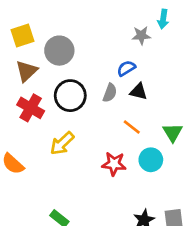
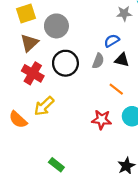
yellow arrow: (62, 143) -> (44, 106), moved

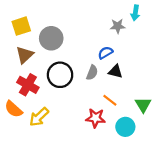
orange semicircle: (18, 120) -> (14, 109), moved
red star: (102, 120) -> (95, 118), moved

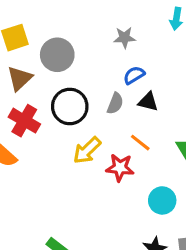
gray star: (118, 26) -> (125, 38), moved
yellow arrow: (39, 117) -> (87, 150), moved
cyan circle: (125, 127) -> (162, 200), moved

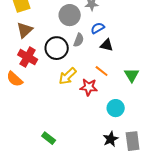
gray circle: (57, 55) -> (70, 15), moved
gray semicircle: (115, 103) -> (79, 40), moved

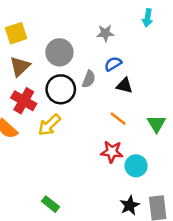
gray circle: (70, 15) -> (59, 52), moved
yellow arrow: (68, 76) -> (49, 125), moved
red star: (89, 87) -> (112, 152), moved

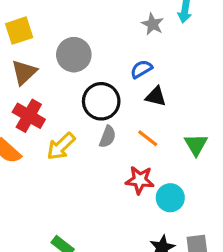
gray star: (105, 33) -> (153, 24), moved, turned 30
gray semicircle: (89, 79) -> (108, 137), moved
black circle: (61, 89) -> (101, 101), moved

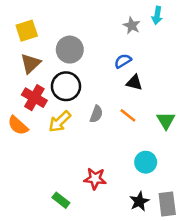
black circle: (101, 101) -> (66, 86), moved
red star: (140, 180) -> (95, 179), moved

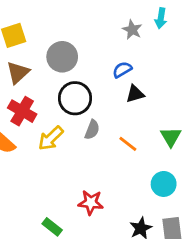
black triangle: (134, 82) -> (135, 94), turned -30
black circle: (66, 86) -> (75, 98), moved
orange line: (128, 115) -> (128, 144), moved
cyan circle: (146, 162) -> (164, 184), moved

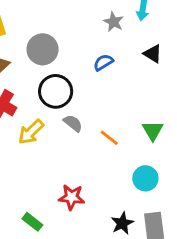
black triangle: (135, 94) -> (153, 54), moved, turned 48
gray semicircle: (92, 130) -> (73, 123), turned -72

